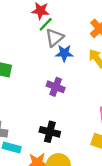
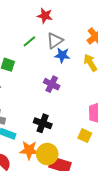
green line: (46, 24) -> (29, 41), moved

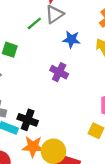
gray triangle: (55, 41) -> (54, 14), moved
black cross: (43, 123) -> (28, 120), moved

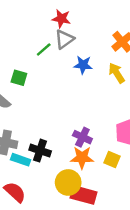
purple cross: (59, 72) -> (82, 137), moved
orange star: (33, 147) -> (82, 158), moved

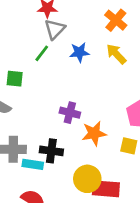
green line: (44, 50) -> (42, 53), moved
purple cross: (82, 137) -> (70, 113), moved
orange star: (82, 158) -> (94, 133), moved

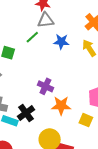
gray triangle: (55, 29) -> (46, 20), turned 30
black cross: (51, 151) -> (26, 113), turned 36

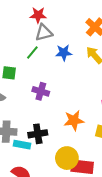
purple cross: (45, 86) -> (41, 91), moved
black cross: (26, 113) -> (38, 134), turned 36

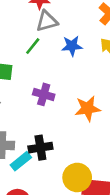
orange star: (74, 120) -> (88, 108), moved
cyan rectangle: (22, 145) -> (21, 161), turned -49

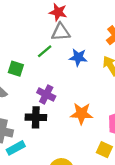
black cross: (40, 148) -> (36, 117), moved

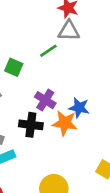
blue star: (78, 57) -> (79, 108), moved
orange star: (82, 114) -> (65, 123), moved

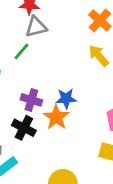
orange star: (65, 123) -> (56, 117), turned -30
black cross: (31, 125) -> (24, 128), turned 35

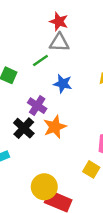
blue star: (66, 99) -> (63, 84), moved

